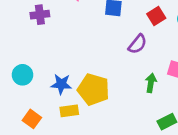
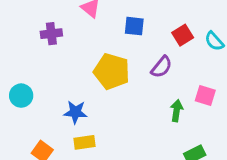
cyan circle: (23, 75) -> (21, 96), moved
yellow pentagon: (93, 90) -> (112, 71), moved

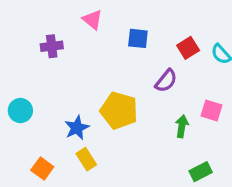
yellow pentagon: (112, 71) -> (119, 111), moved
blue star: (75, 112) -> (77, 128), turned -30
yellow rectangle: (85, 142) -> (86, 159), turned 65

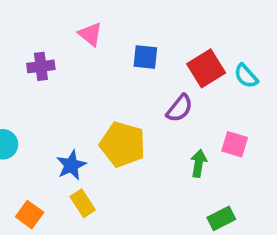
red square: (188, 48) -> (206, 68), size x1.4

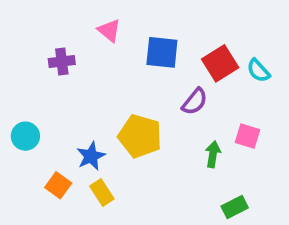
blue square: (145, 57) -> (162, 52), size x1.4
orange square: (30, 215) -> (58, 185), moved

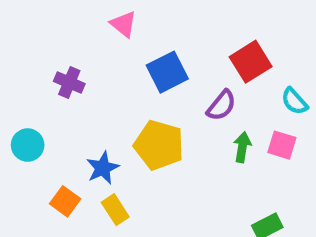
blue square: (162, 52) -> (167, 72), moved, turned -33
purple cross: (62, 61) -> (69, 83), moved, turned 30
cyan semicircle: (258, 71) -> (294, 101), moved
green arrow: (213, 154) -> (242, 147), moved

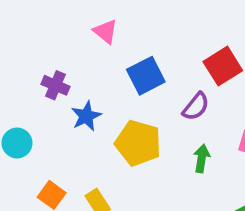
green arrow: (242, 147) -> (202, 158), moved
blue star: (103, 168) -> (86, 116), moved

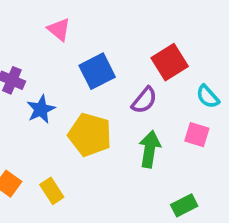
green arrow: (202, 158) -> (150, 149), size x1.4

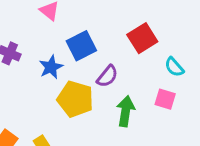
purple semicircle: (144, 100) -> (107, 76), moved
blue star: (41, 109) -> (51, 67), moved

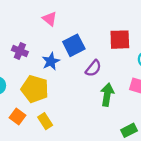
red square: (142, 38) -> (120, 40), turned 30
yellow pentagon: (75, 99) -> (35, 89), moved

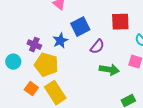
purple cross: (20, 51) -> (34, 45), moved
green arrow: (107, 95) -> (109, 70), turned 90
yellow rectangle: (45, 121) -> (55, 93), size x1.6

